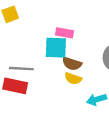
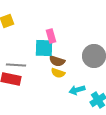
pink rectangle: (64, 33) -> (51, 36), turned 64

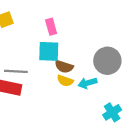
pink rectangle: (51, 36) -> (51, 27), moved
cyan arrow: (77, 90) -> (87, 83), moved

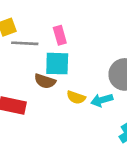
brown semicircle: (64, 67) -> (45, 81), moved
gray line: (16, 71) -> (25, 43), moved

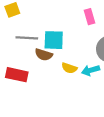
pink rectangle: (60, 35) -> (89, 17), moved
gray line: (25, 43) -> (27, 38), moved

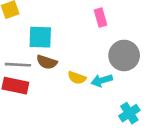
gray line: (27, 38) -> (18, 65), moved
cyan square: (54, 40) -> (40, 37), moved

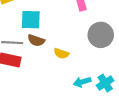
cyan arrow: (102, 80) -> (82, 82), moved

